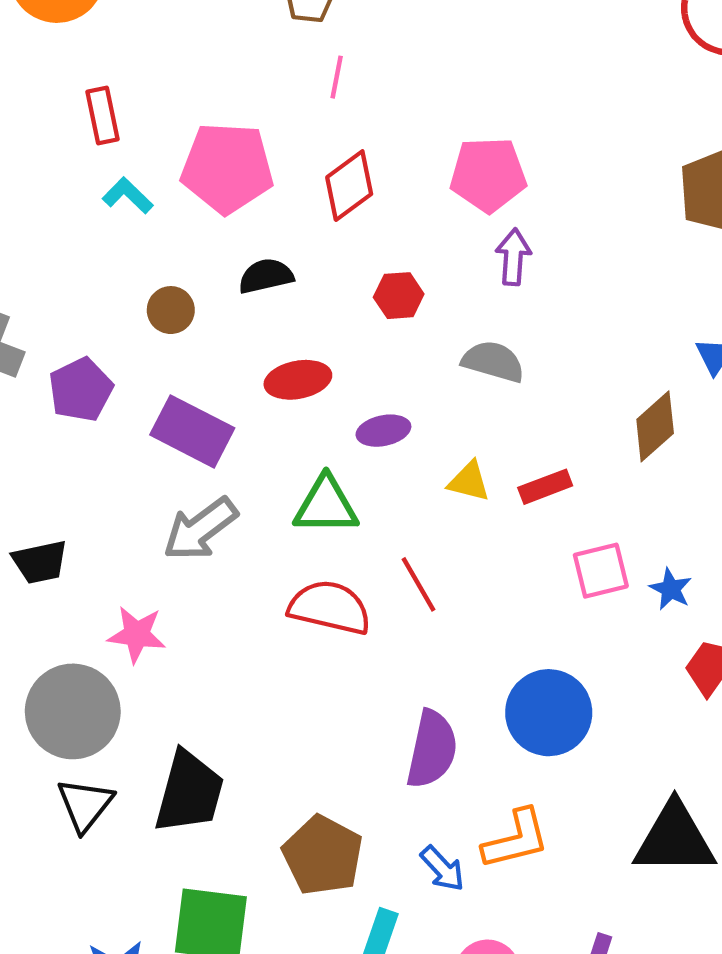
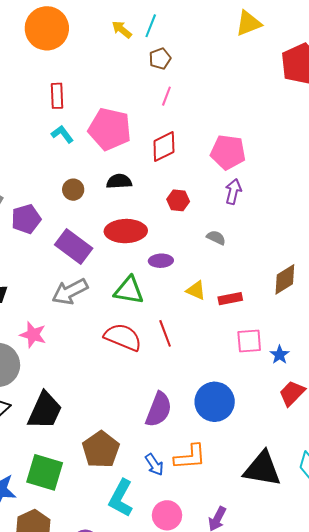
gray semicircle: (493, 361) -> (216, 238), size x0.7
red ellipse: (298, 380) -> (126, 231), size x1.4

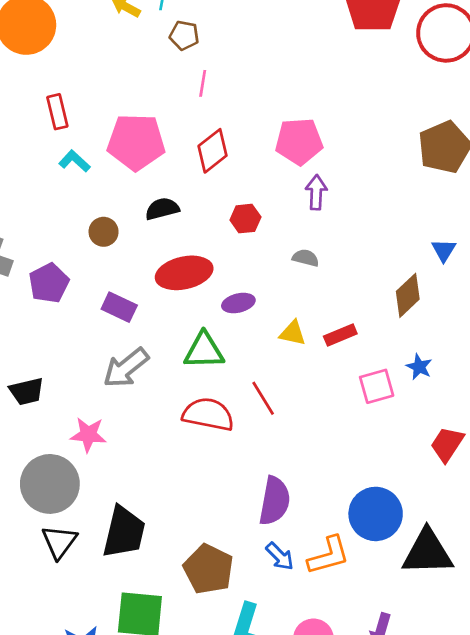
brown pentagon: (160, 59) -> (184, 35), turned -30
purple rectangle: (74, 247) -> (119, 307), size x0.7
blue star: (280, 355) -> (419, 367), moved
blue circle: (215, 402) -> (376, 514), moved
blue arrow: (154, 465) -> (280, 556), moved

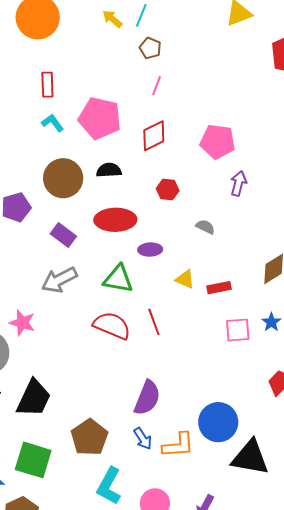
purple arrow: (316, 192) -> (238, 183), moved
brown circle: (104, 232) -> (63, 178), size x1.8

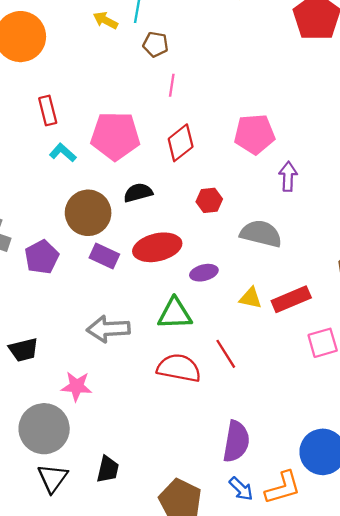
gray semicircle: (205, 227) -> (261, 234), size x1.8
purple rectangle: (63, 235) -> (104, 256), moved
gray arrow: (59, 280) -> (108, 329), turned 36
red rectangle: (219, 288) -> (291, 299), size x1.4
black trapezoid: (34, 398) -> (108, 469), size x0.6

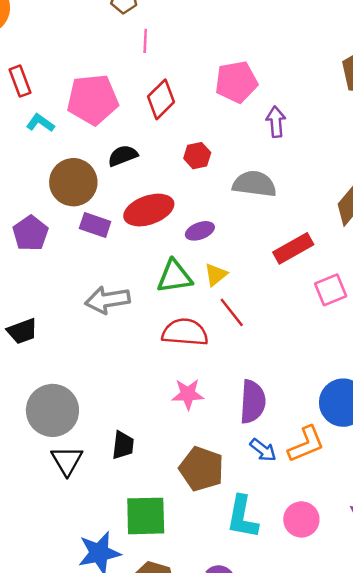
yellow triangle: (251, 298) -> (216, 275), moved, turned -45
pink star: (77, 386) -> (188, 394), moved

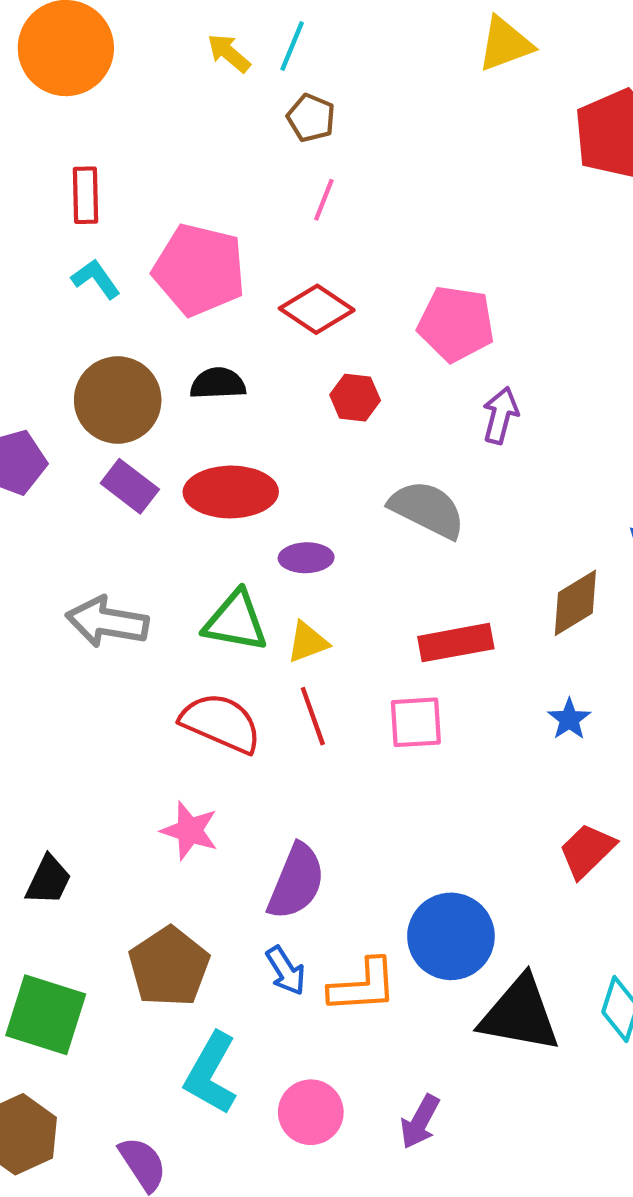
red diamond: (161, 99) -> (317, 309), turned 60
red hexagon: (197, 156) -> (355, 398), moved
pink square: (331, 290) -> (416, 722), moved

